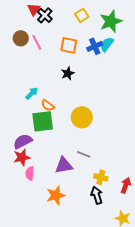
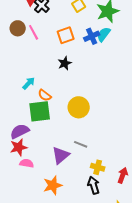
orange square: (69, 45) -> (66, 35), turned -30
purple triangle: (64, 165) -> (61, 155), turned -30
pink semicircle: (30, 173) -> (27, 163), turned 96

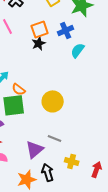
cyan semicircle: (104, 34) -> (78, 50), moved
black star: (65, 63) -> (39, 43), moved
black arrow: (94, 185) -> (48, 172), moved

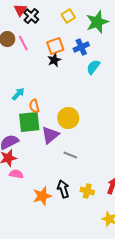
orange semicircle: (19, 89) -> (34, 106), turned 40
purple triangle: (35, 149) -> (50, 135), moved
yellow cross: (72, 161) -> (87, 191), moved

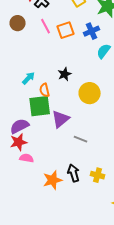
pink line: (23, 43) -> (46, 26), moved
black star: (54, 60) -> (65, 74), moved
yellow circle: (68, 118) -> (90, 93), moved

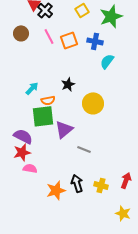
blue cross: (92, 31) -> (95, 41), turned 35
orange semicircle: (45, 90) -> (48, 100), turned -88
purple semicircle: (20, 126) -> (23, 136), turned 54

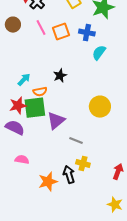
yellow circle: (93, 103) -> (100, 107), moved
red star: (22, 152) -> (18, 106), moved
yellow cross: (101, 185) -> (83, 164), moved

